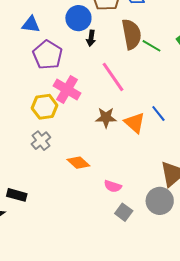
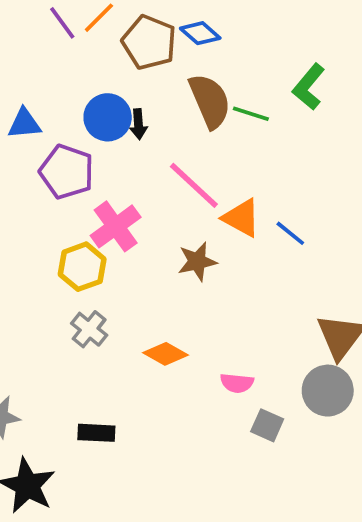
blue circle: (78, 18) -> (108, 117), moved
pink cross: (67, 89) -> (116, 226), turned 36
orange triangle: (135, 123) -> (241, 218), moved
black rectangle: (17, 195) -> (96, 433), moved

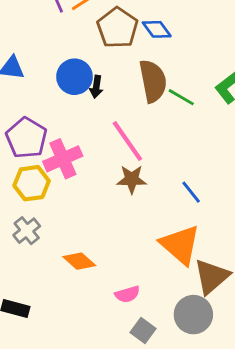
purple pentagon: (67, 172) -> (26, 138), moved
orange triangle: (241, 218) -> (180, 245), moved, size x1.4
brown star: (197, 262) -> (132, 179), moved
pink semicircle: (237, 383) -> (127, 294), turned -35

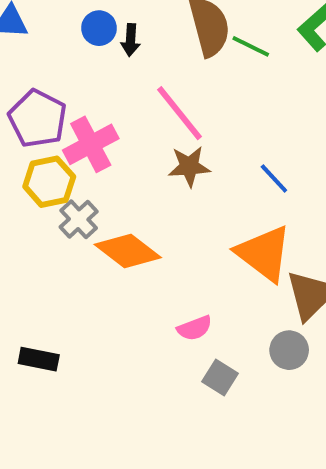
blue circle: (75, 77) -> (99, 28), size x0.7
gray cross: (27, 231) -> (79, 219), moved
orange diamond: (79, 261) -> (128, 251), moved, size x1.4
gray circle: (193, 315) -> (289, 350), size x0.7

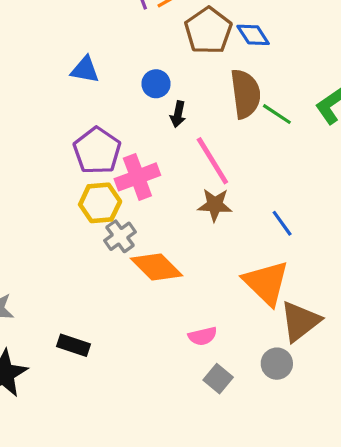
black arrow: (130, 40) -> (178, 114), moved

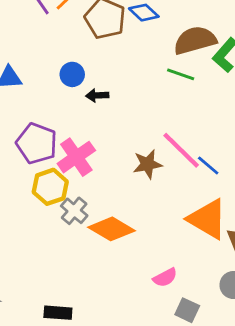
brown semicircle: (245, 94) -> (195, 40), moved, turned -84
black arrow: (178, 114) -> (97, 95), turned 90
pink line: (212, 161) -> (181, 150), moved

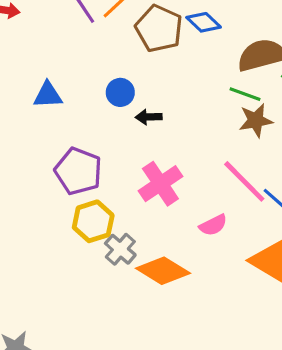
pink cross: (76, 157) -> (160, 184), moved
brown star: (148, 164) -> (256, 120), moved
pink semicircle: (165, 278) -> (213, 225), moved

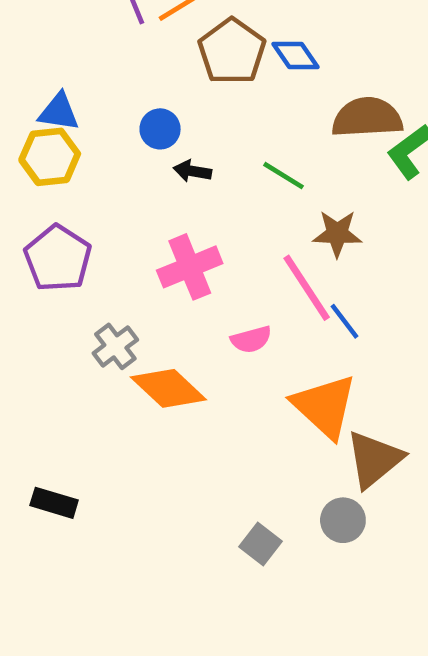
green line: (245, 94) -> (284, 176), moved
brown star: (256, 120) -> (337, 234), moved
purple pentagon: (78, 171) -> (58, 258), moved
yellow hexagon: (93, 221) -> (50, 157), moved

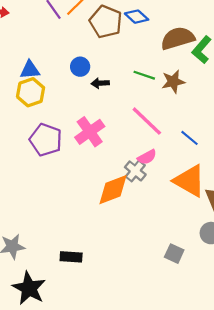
brown star: (337, 234) -> (173, 82), moved
pink cross: (190, 267) -> (90, 132), moved
pink line: (307, 288) -> (147, 121), moved
gray cross: (115, 346) -> (135, 171), moved
orange diamond: (168, 388) -> (113, 190), turned -51

